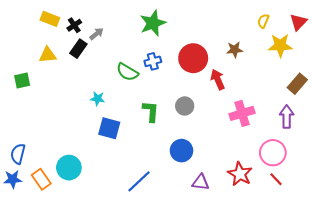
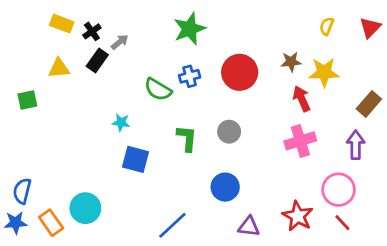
yellow star: (280, 45) -> (324, 72), moved
red arrow: (218, 79) -> (302, 99), moved

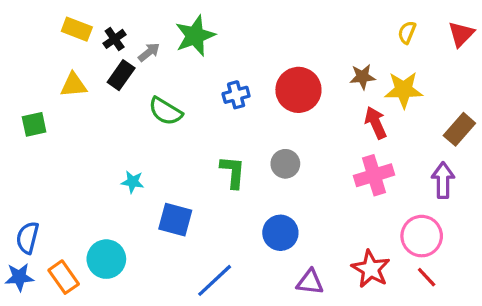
green star: (190, 29) -> (195, 36), moved
green semicircle: (158, 89) -> (165, 111), moved
cyan star: (121, 122) -> (133, 182), moved
blue square: (135, 159) -> (175, 220), moved

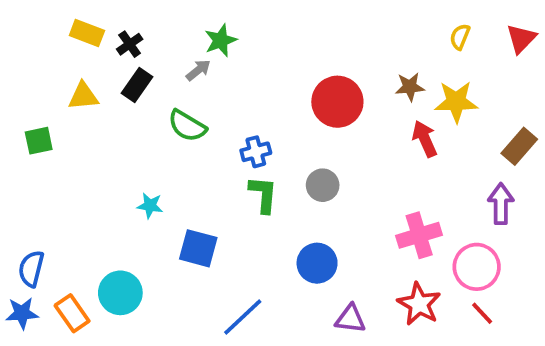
green star: (195, 36) -> (221, 40), size x0.7
gray arrow: (149, 52) -> (198, 70), moved
blue cross: (236, 95) -> (256, 152), moved
pink cross: (374, 175) -> (419, 235), moved

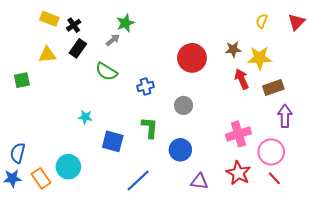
brown rectangle: (519, 146) -> (273, 87), moved, turned 30
green L-shape: (263, 194) -> (150, 128), moved

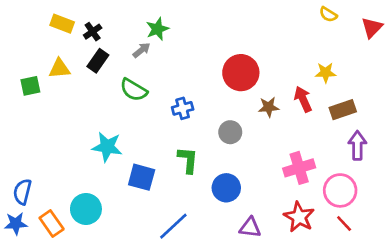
yellow semicircle: (262, 21) -> (328, 14), moved, turned -80
brown star: (233, 49) -> (269, 107), moved
yellow star: (260, 58) -> (326, 73), size x0.7
green square: (22, 80) -> (30, 86), moved
cyan star: (85, 117) -> (107, 147), size x1.6

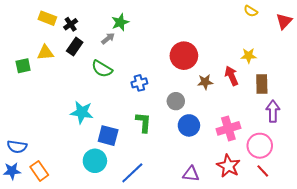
brown rectangle: (343, 110) -> (262, 84), turned -72
blue circle: (226, 188) -> (189, 125), moved
blue semicircle: (22, 192) -> (17, 147), turned -96
cyan circle: (86, 209) -> (95, 161), moved

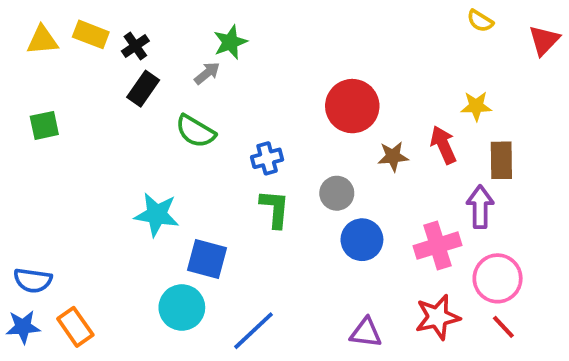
yellow triangle: (45, 53) -> (42, 40), moved
purple arrow: (273, 111) -> (480, 207), moved
green L-shape: (143, 122) -> (275, 209), moved
red star: (228, 166) -> (437, 317), turned 30

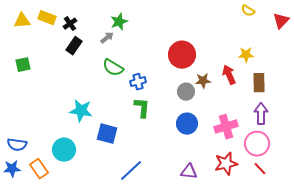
green semicircle: (195, 131) -> (113, 68), moved
gray circle: (337, 193) -> (186, 92), moved
purple arrow: (480, 207) -> (261, 114), moved
cyan circle: (182, 307) -> (64, 150), moved

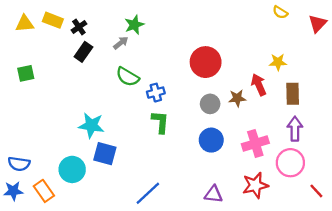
brown star: (203, 81) -> (237, 98), moved
blue square: (107, 134) -> (105, 154), moved
red line: (260, 169) -> (316, 191), moved

